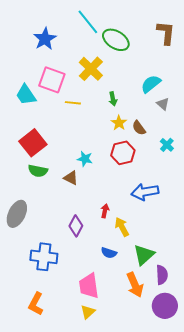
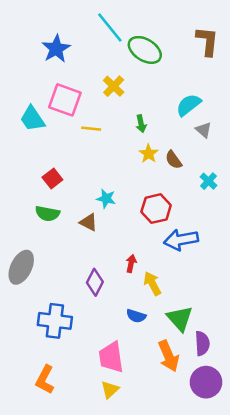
yellow cross: (91, 69) -> (114, 86), size x0.7
red square: (33, 143) -> (52, 179), moved, size x0.6
red hexagon: (123, 153) -> (156, 209), moved
green triangle: (144, 255) -> (180, 318), turned -30

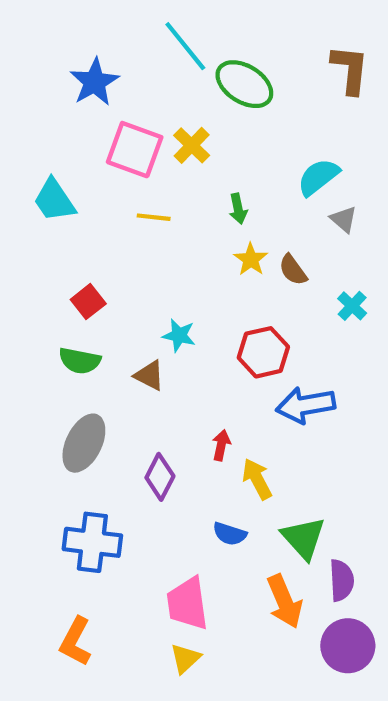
pink square: (65, 100) -> (135, 150), moved
gray ellipse: (21, 267) -> (84, 443), moved

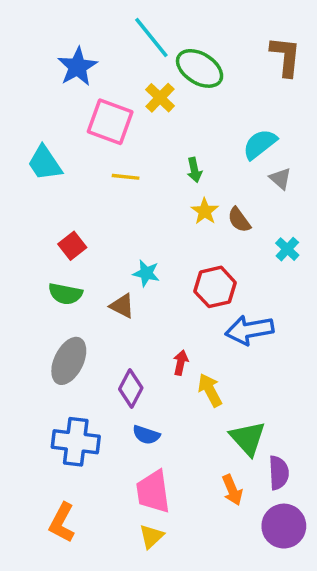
yellow cross: (192, 145) -> (160, 98), moved
blue semicircle: (230, 534) -> (146, 435), moved
orange arrow: (285, 601) -> (232, 490), size x0.7

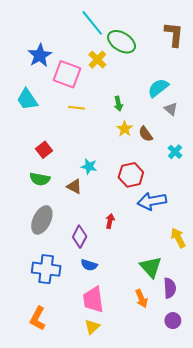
blue star: (77, 67) -> (40, 55), moved
yellow arrow: (210, 390) -> (178, 238), moved
purple circle: (284, 526) -> (173, 321), size x0.6

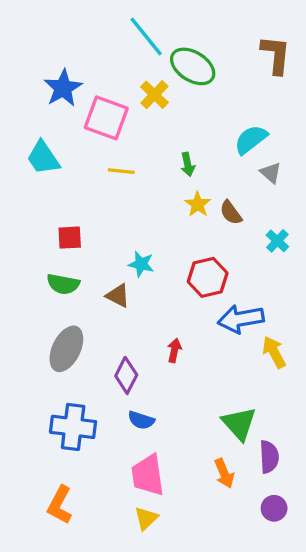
red square: (44, 150) -> (70, 238), turned 35
yellow arrow: (178, 238) -> (274, 352), moved

